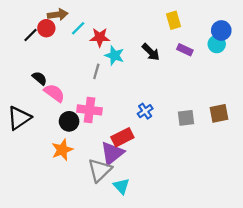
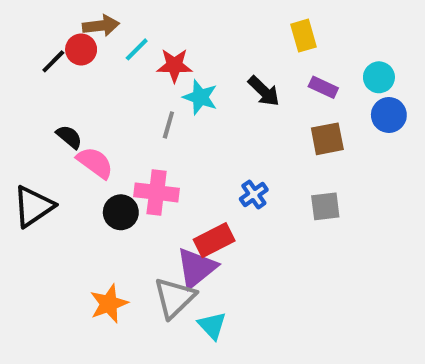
blue circle: (221, 30) -> (389, 115), moved
brown square: (219, 113) -> (327, 139), moved
orange star: (62, 150) -> (109, 304), moved

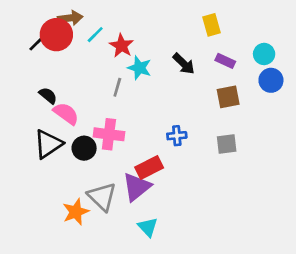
red circle: (81, 49) -> (56, 35), size x1.5
red star: (174, 65) -> (121, 46), turned 30
blue cross: (254, 194) -> (177, 136), turned 30
black triangle: (33, 206) -> (48, 144), moved
gray triangle: (174, 298) -> (102, 197), moved, turned -32

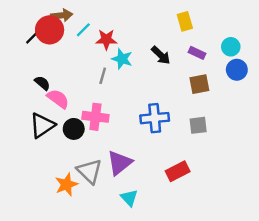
red star: (121, 46) -> (106, 40), turned -30
blue cross: (177, 136) -> (155, 118), size x1.6
red rectangle: (149, 168) -> (178, 171), moved

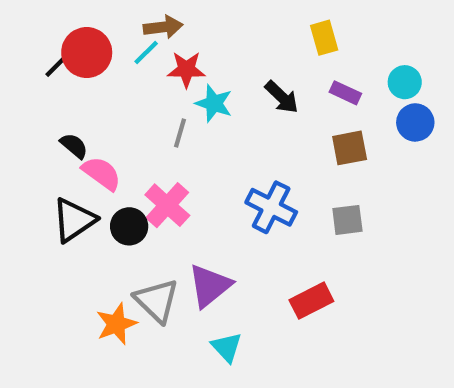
brown arrow: (62, 15) -> (163, 27), moved
pink cross: (95, 117) -> (167, 205), turned 35
blue cross: (155, 118) -> (271, 207), turned 32

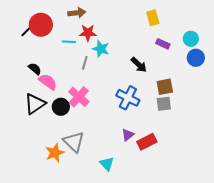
cyan line: (146, 53) -> (69, 42), moved, turned 48
black arrow: (282, 97) -> (139, 65), moved
brown square: (350, 148) -> (165, 87), moved
purple triangle: (210, 286) -> (128, 135), moved, size x0.6

